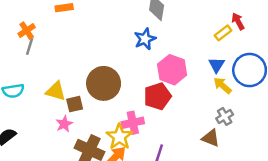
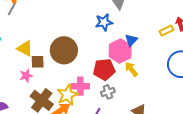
blue triangle: (217, 65) -> (131, 40), moved
yellow arrow: (223, 85) -> (131, 69), moved
gray cross: (225, 116) -> (108, 92), moved

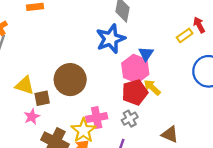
blue star: (104, 22) -> (111, 39), size x1.4
red pentagon: (104, 69) -> (135, 92), moved

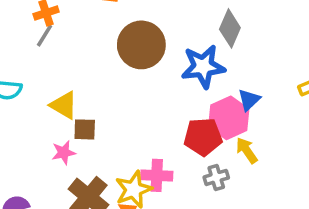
brown circle: (70, 80) -> (141, 45), moved
red pentagon: (135, 92) -> (203, 137), moved
gray cross: (130, 119) -> (216, 177), moved

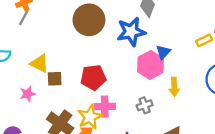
red pentagon: (203, 137) -> (93, 77), moved
yellow arrow: (247, 150) -> (174, 87), moved, turned -144
pink star: (64, 153) -> (28, 94), moved

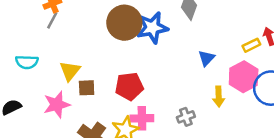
blue star: (131, 32) -> (152, 28), moved
yellow triangle: (40, 63) -> (70, 71), turned 42
pink hexagon: (150, 65) -> (244, 77), moved
pink star: (28, 94) -> (57, 105), size x1.5

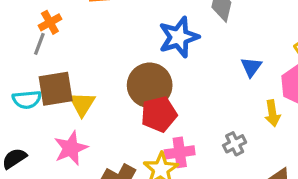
gray line: (52, 20) -> (39, 44), moved
brown circle: (124, 23) -> (150, 85), moved
brown square: (87, 88) -> (56, 89), moved, size x1.6

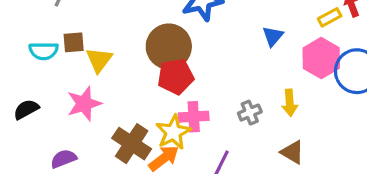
brown square: (56, 89) -> (74, 42), size x0.6
yellow arrow: (272, 113) -> (290, 103), moved

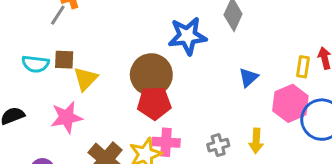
yellow rectangle: (330, 17) -> (303, 67), turned -60

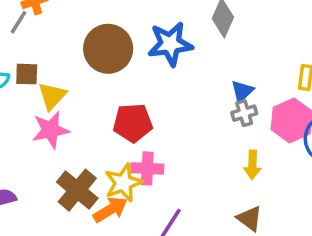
brown circle: (151, 75) -> (108, 49), moved
pink star: (67, 117) -> (50, 130), moved
gray cross: (218, 145) -> (244, 113), moved

